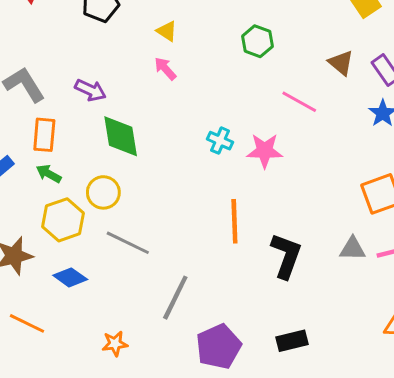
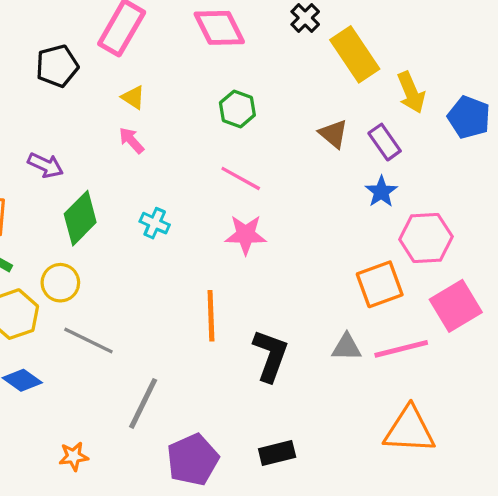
pink line: (299, 102) -> (241, 178), moved
green diamond: (121, 136) -> (80, 218), turned 54
cyan cross: (220, 141) -> (155, 223), moved

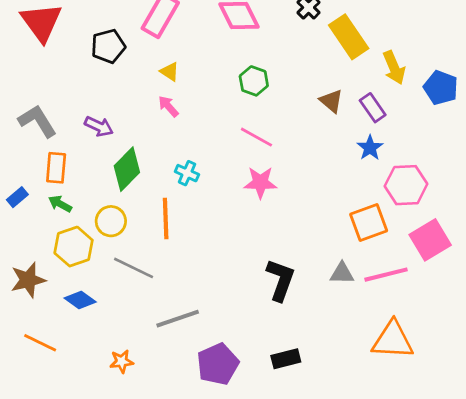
orange line: (211, 316) -> (166, 219), moved
gray line: (143, 403) -> (178, 319), turned 45

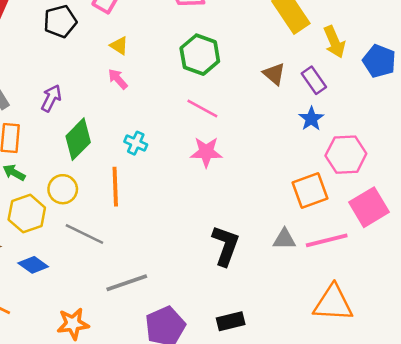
green hexagon: (254, 81) -> (200, 55), size x1.4
purple arrow: (99, 126) -> (51, 98), turned -88
orange star: (122, 361) -> (73, 324), size x1.4

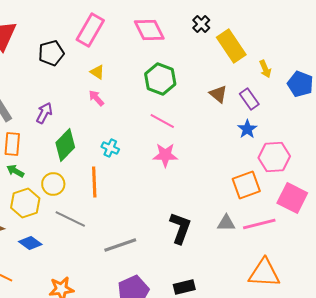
yellow arrow: (334, 42) -> (265, 69), size x0.7
pink square: (369, 207) -> (292, 198), turned -32
gray line: (127, 283) -> (120, 245), moved

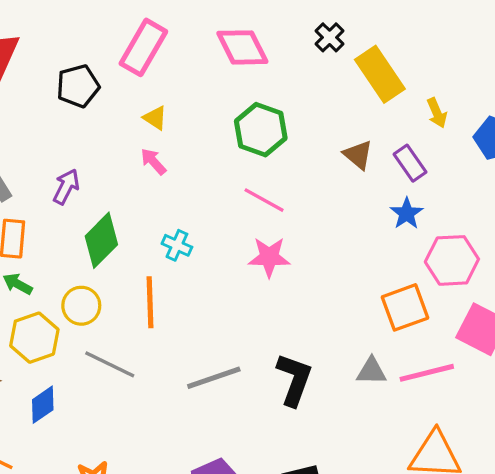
blue diamond: (30, 243) -> (43, 405), turned -70
gray line: (120, 245) -> (214, 378), moved

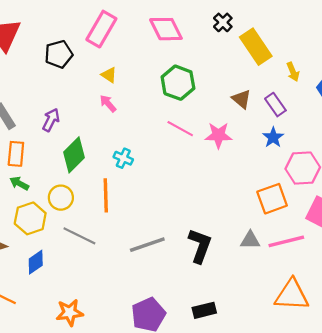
pink star: (269, 257) -> (218, 135), moved

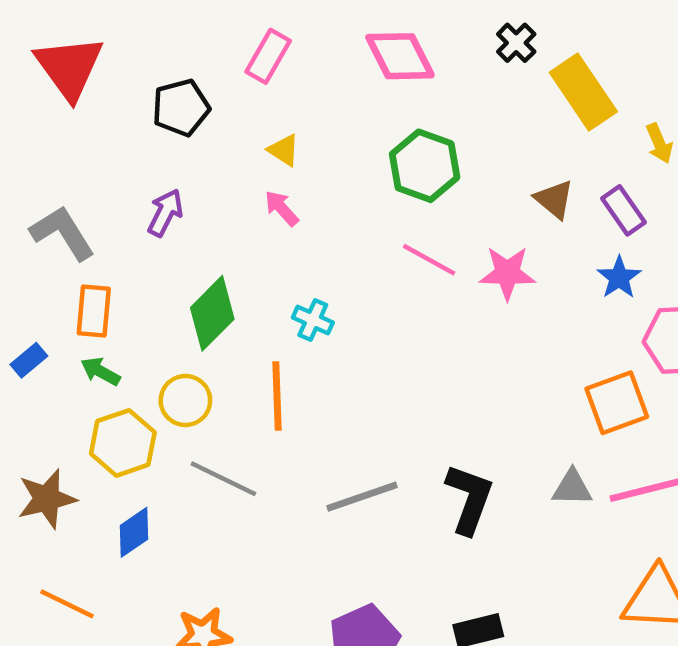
pink rectangle: (101, 29) -> (268, 56), size x0.7
purple arrow: (51, 120) -> (165, 213), moved

